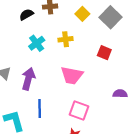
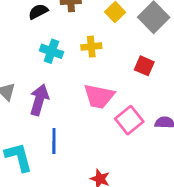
cyan cross: (37, 43) -> (51, 51), turned -35
pink square: (79, 110) -> (129, 120), moved, turned 30

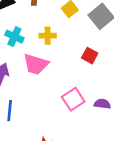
pink trapezoid: (99, 96) -> (36, 64), moved

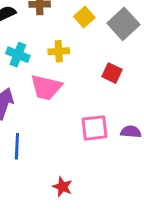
pink square: (73, 99) -> (95, 128), turned 30

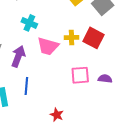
yellow cross: (59, 51) -> (71, 38), moved
red square: (112, 73) -> (93, 38), size x1.5

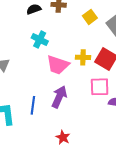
purple arrow: (18, 56) -> (59, 97), moved
pink square: (80, 75) -> (100, 87), moved

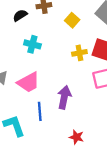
yellow square: (90, 17) -> (72, 20), moved
pink trapezoid: (58, 65) -> (28, 82), moved, turned -35

